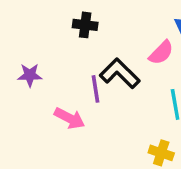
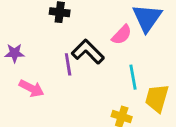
pink arrow: (70, 118) -> (31, 88), moved

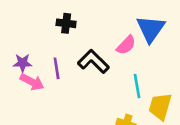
purple line: (68, 64) -> (57, 68), moved
pink arrow: (31, 88) -> (32, 82), moved

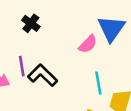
black cross: (66, 23) -> (31, 23), turned 30
black L-shape: (93, 61) -> (43, 75), moved

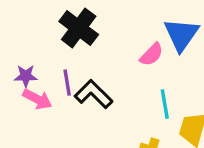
black cross: (31, 23) -> (79, 28), size x1.6

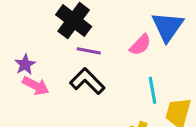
purple star: (26, 76) -> (25, 64), turned -30
purple line: (67, 83) -> (89, 51), moved, turned -70

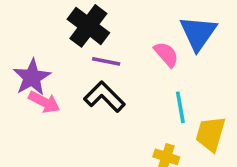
pink semicircle: (140, 45) -> (166, 54), turned -85
purple star: (25, 64) -> (32, 77), size x1.5

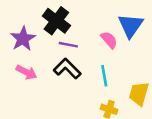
purple star: (32, 77) -> (23, 39), moved
cyan line: (180, 107) -> (104, 76), moved

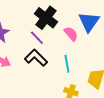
black cross: (56, 21) -> (46, 18), moved
purple line: (68, 45) -> (37, 38), turned 35

